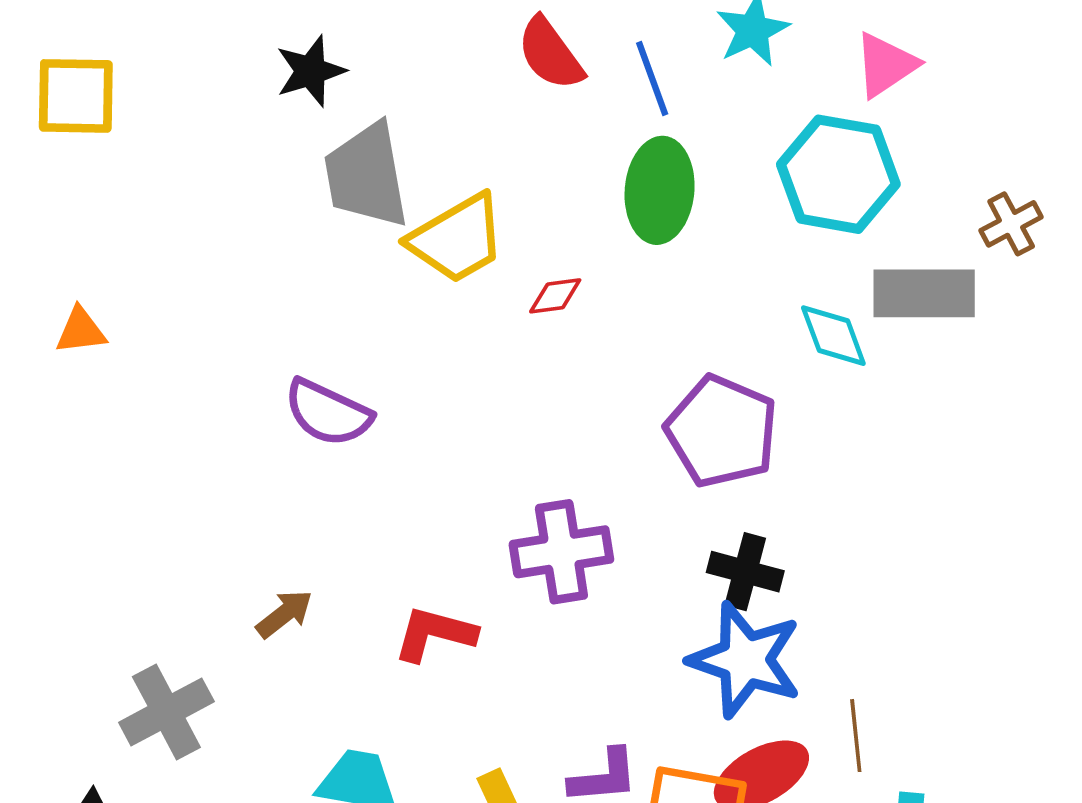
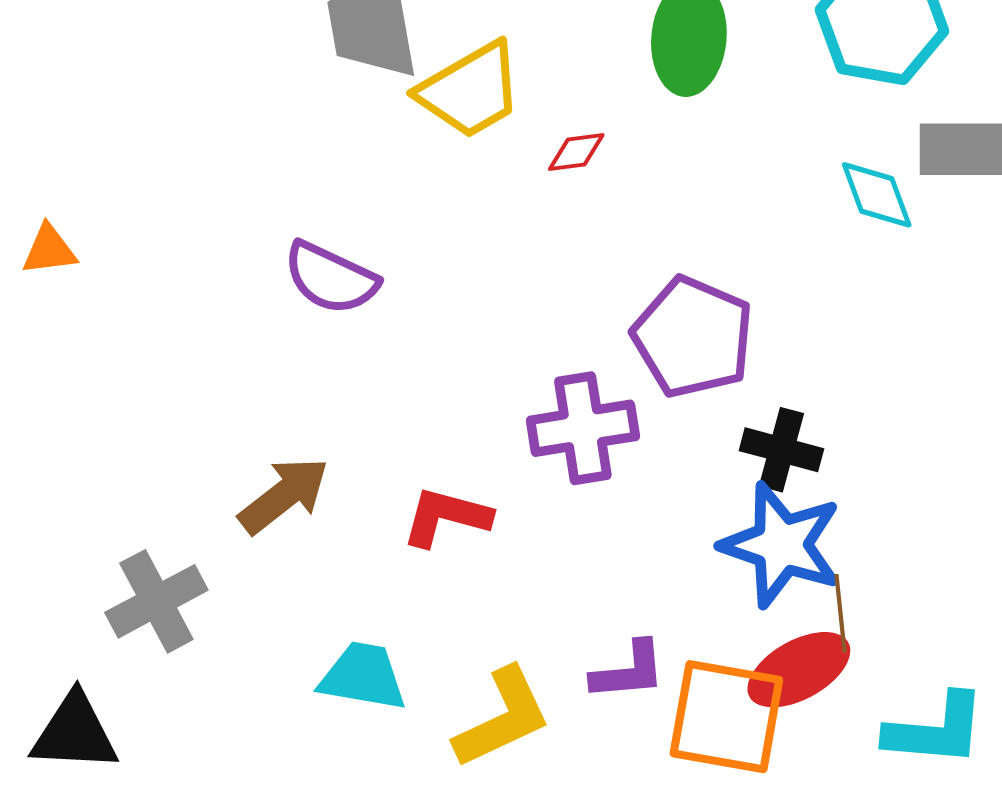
orange triangle: (81, 331) -> (49, 250), moved
purple pentagon: (722, 431) -> (693, 337), moved
brown arrow: (284, 614) -> (284, 495), size x1.5
brown line: (856, 736) -> (840, 613), moved

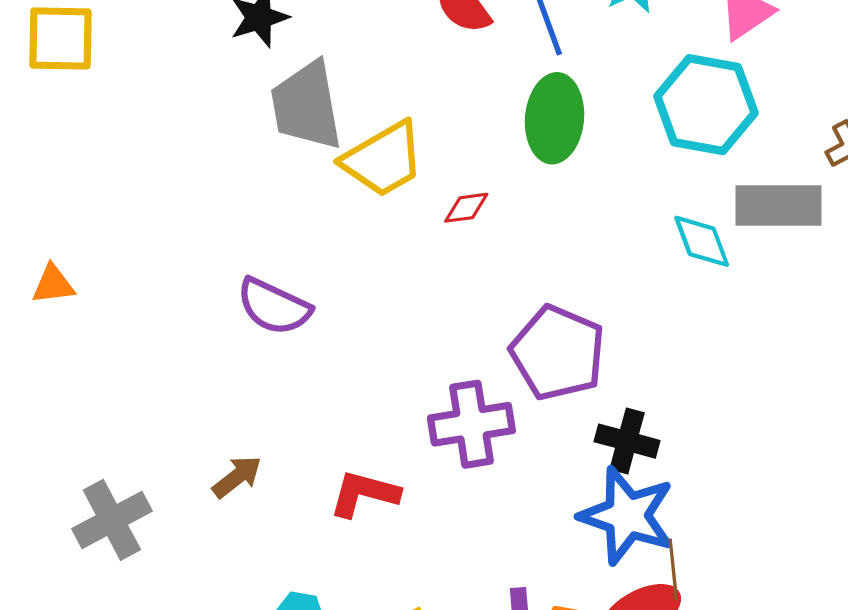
brown arrow: (284, 495) -> (237, 477), size x0.7
gray cross: (156, 601) -> (112, 520), moved

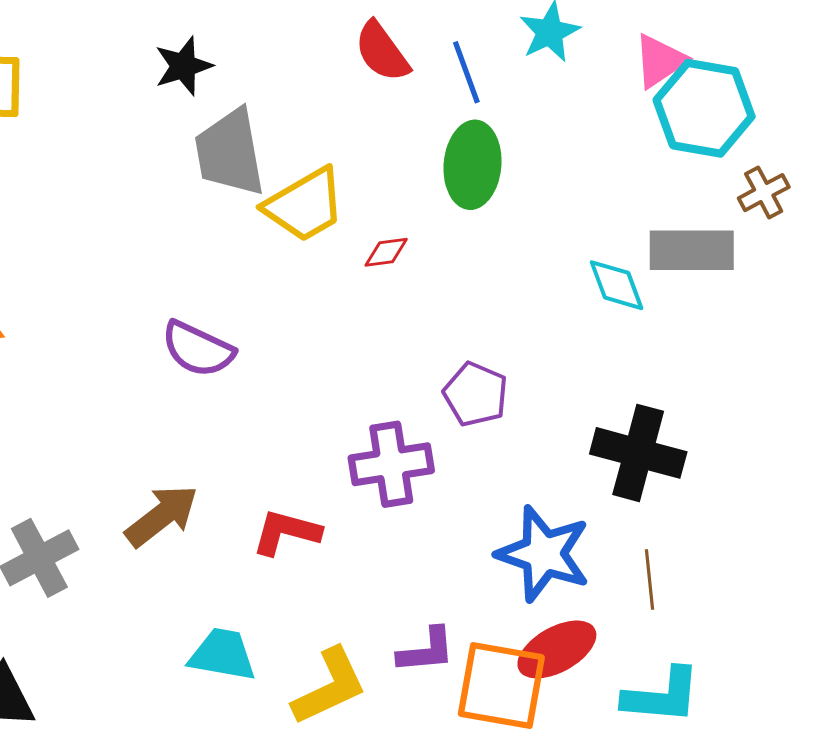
cyan hexagon: (706, 105) -> (704, 108), moved
purple pentagon: (558, 353) -> (476, 394), size x0.7
black cross: (627, 441) -> (638, 453), moved, size x1.5
brown arrow: (237, 477) -> (162, 516), size x1.5
brown line: (673, 569) -> (650, 580), moved

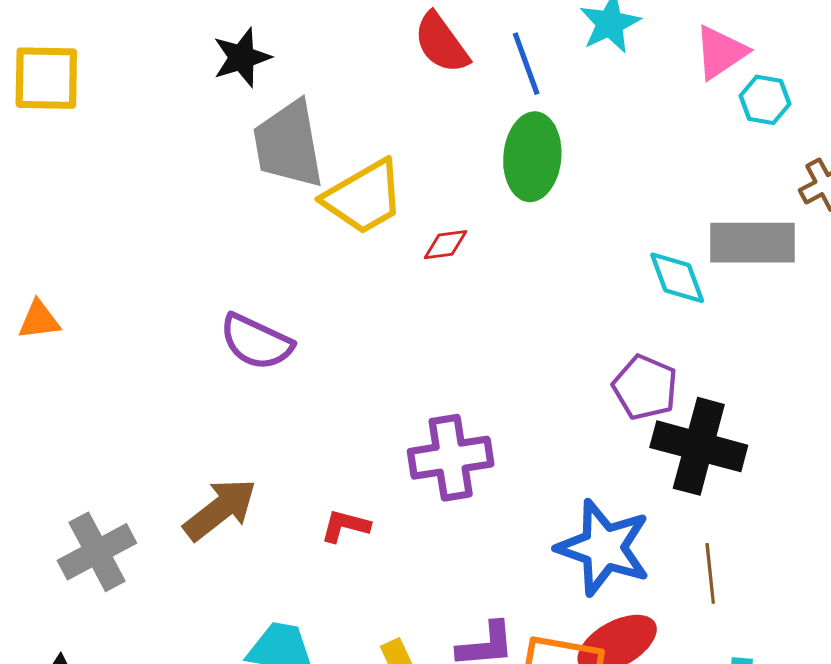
cyan hexagon: (704, 108) -> (765, 100), size x0.5
purple pentagon: (476, 394) -> (645, 387), moved
red L-shape: (286, 532) -> (345, 526), size x0.7

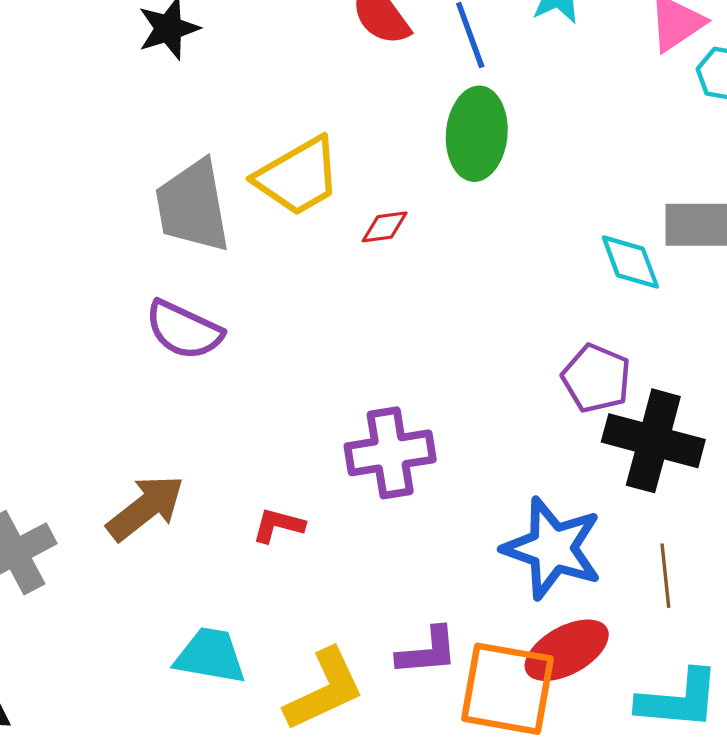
gray trapezoid: (288, 144) -> (193, 206), moved

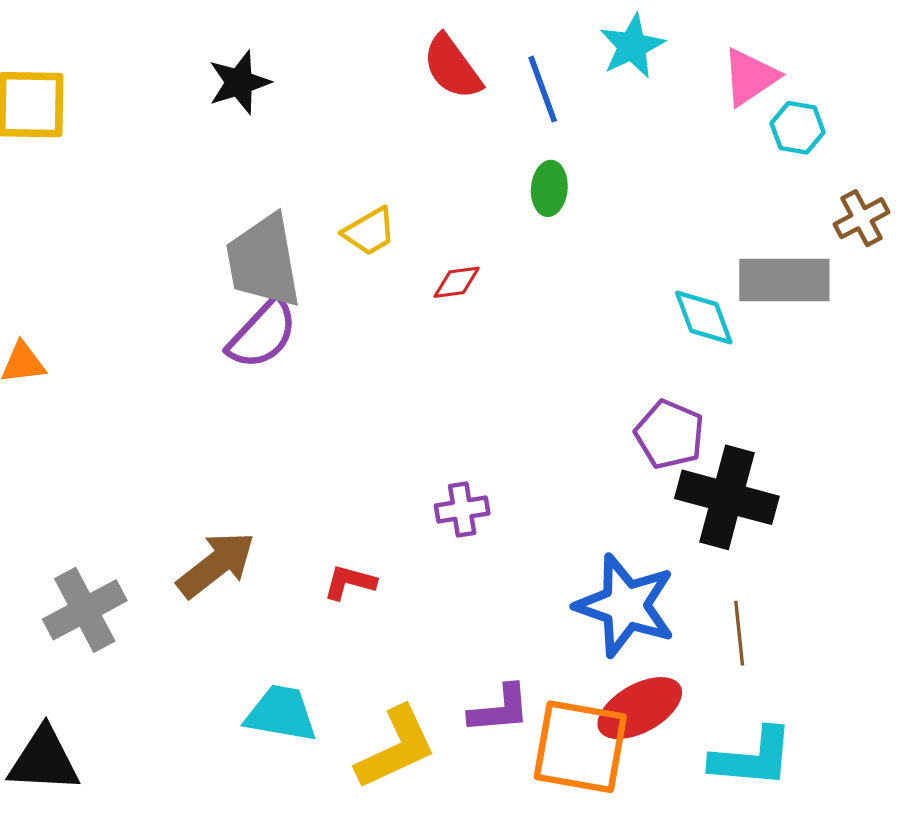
green ellipse: (477, 134) -> (549, 188), size x0.6
yellow trapezoid: (298, 176) -> (369, 231), size x0.6
purple semicircle: (184, 330) -> (262, 334), moved, turned -72
purple cross: (390, 453) -> (462, 509), size x0.6

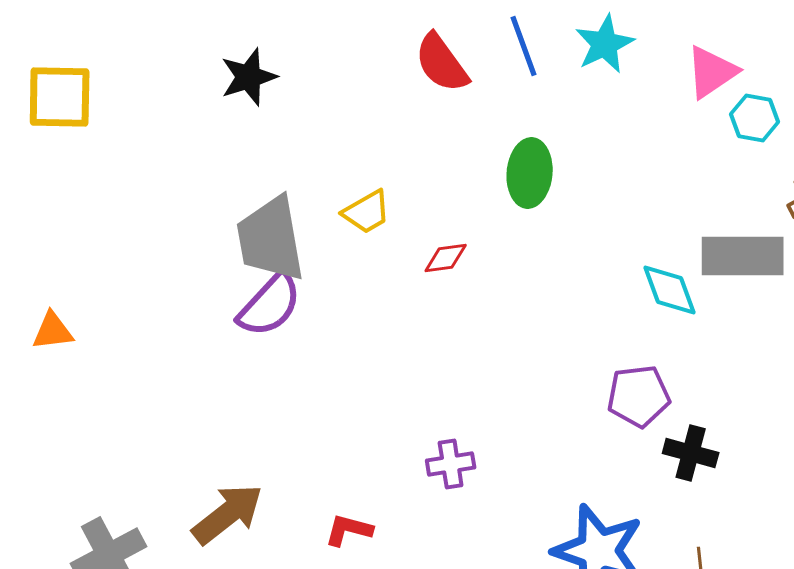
blue line: (543, 89) -> (524, 46), moved
green ellipse: (549, 188) -> (530, 173), size x1.4
purple pentagon: (670, 434) -> (639, 396), turned -30
black cross: (727, 497) -> (691, 453), size x0.6

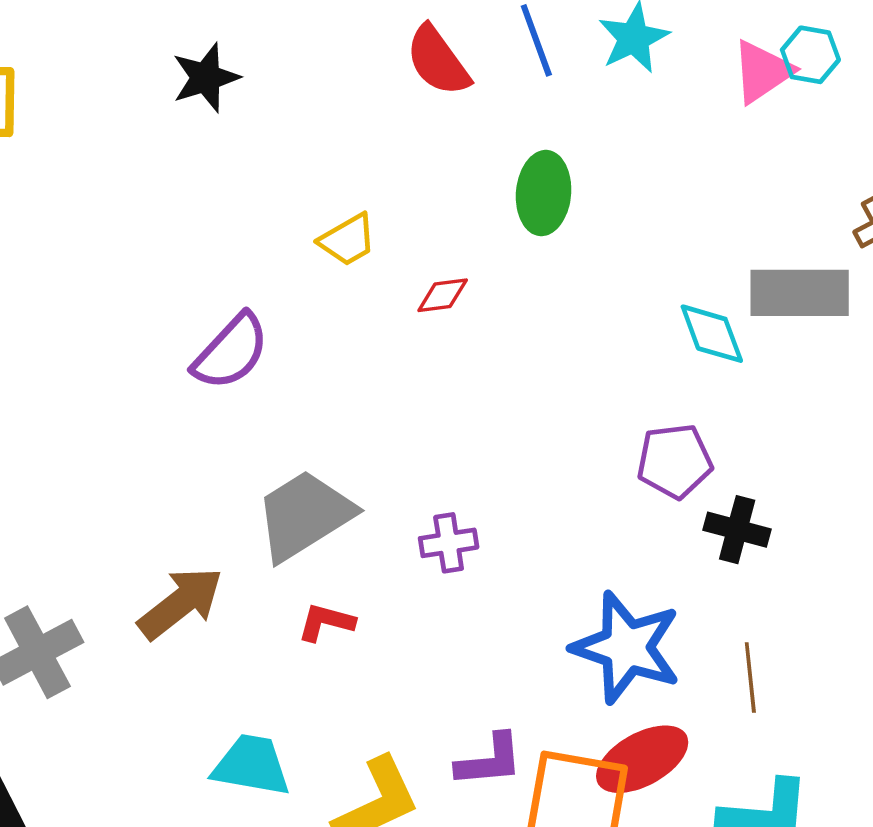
cyan hexagon: (755, 118) -> (810, 55), moved
gray trapezoid: (271, 239) -> (304, 515), moved, turned 68

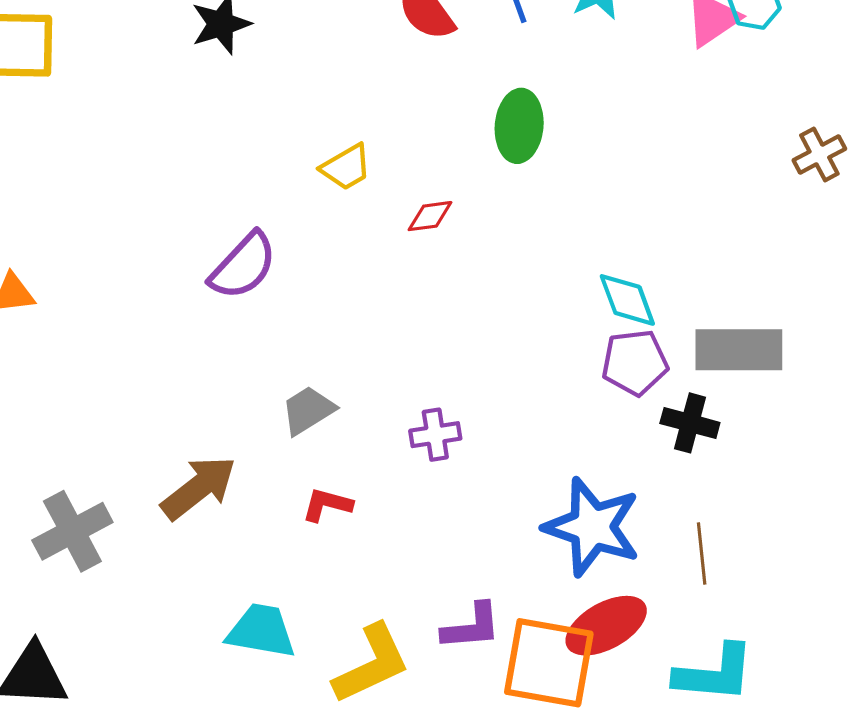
gray rectangle: (800, 293) -> (739, 350), moved
cyan diamond: (712, 334) -> (627, 300), moved
gray trapezoid: (304, 515) -> (308, 410), size x0.6

